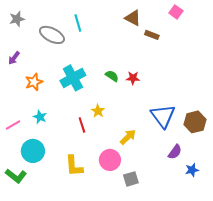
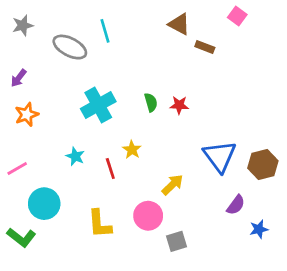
green semicircle: (112, 76) -> (151, 102), turned 40
orange star: (34, 82) -> (27, 115), moved
cyan star: (40, 117) -> (75, 156), moved

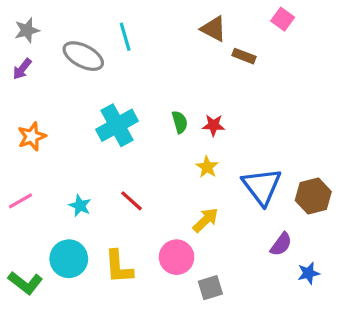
purple arrow: (19, 78) -> (22, 69), moved
yellow star: (132, 150) -> (207, 167), moved
cyan star: (75, 156) -> (80, 206), moved
red line: (110, 169) -> (131, 201), turned -30
cyan circle: (44, 204) -> (69, 259), moved

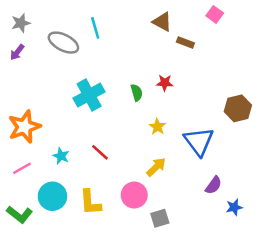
red star: (214, 125) -> (165, 83), moved
orange star: (32, 136) -> (24, 127), moved, size x1.5
brown hexagon: (313, 196) -> (238, 108), moved
pink line: (21, 201) -> (22, 168), moved

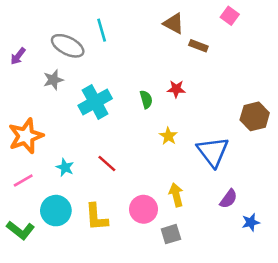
gray star: (21, 23) -> (53, 80), moved
yellow arrow: (156, 167) -> (176, 195), moved, turned -60

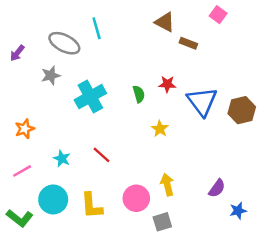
orange star: (26, 136) -> (25, 129), size x0.6
blue triangle: (213, 152) -> (202, 101), moved

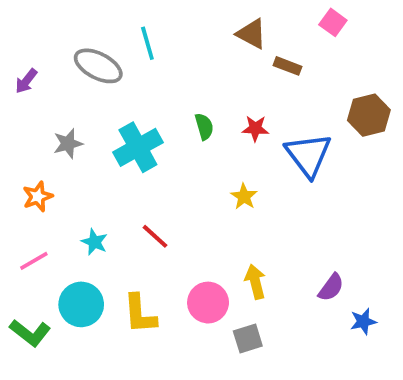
gray star: (51, 75) -> (68, 144), moved
green semicircle: (139, 94) -> (204, 126), moved
brown hexagon: (242, 110) -> (369, 115), moved

